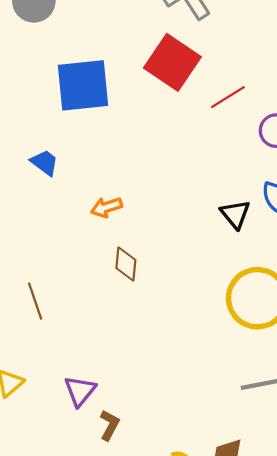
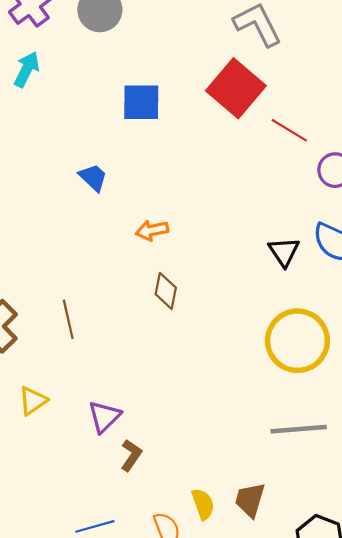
blue square: (83, 85) -> (141, 102), size x0.7
red line: (228, 97) -> (289, 130), turned 57

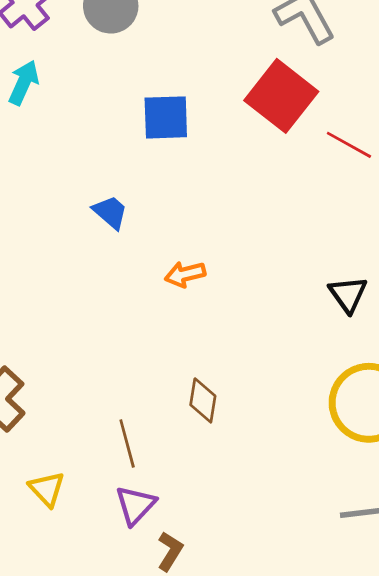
brown diamond: (166, 291) -> (203, 400), moved
brown line: (68, 319) -> (127, 444), moved
yellow triangle: (33, 401) -> (47, 489), turned -36

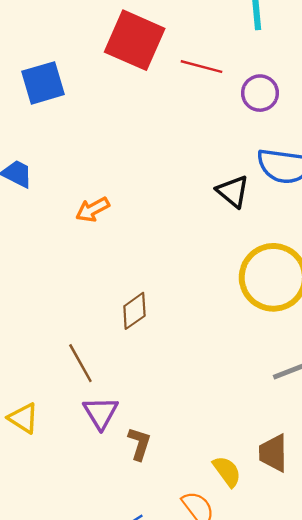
brown diamond: (203, 400) -> (134, 311), turned 60

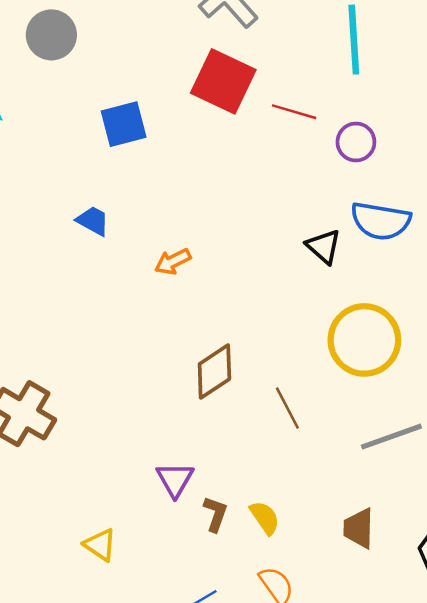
brown diamond: (134, 311) -> (214, 372), size x1.4
brown line: (80, 363) -> (287, 408), moved
yellow triangle: (23, 418) -> (100, 545), moved
yellow semicircle: (227, 471) -> (265, 518), moved

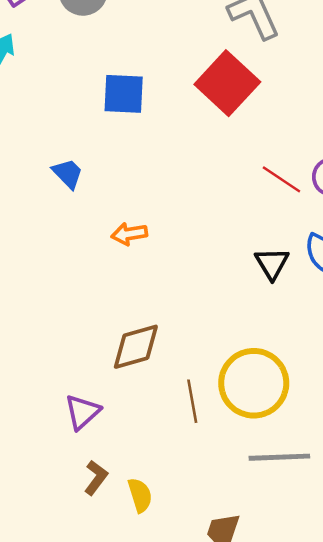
red line: (294, 112) -> (281, 179), moved
yellow circle: (364, 340) -> (254, 383), moved
purple triangle: (175, 480) -> (82, 412), moved

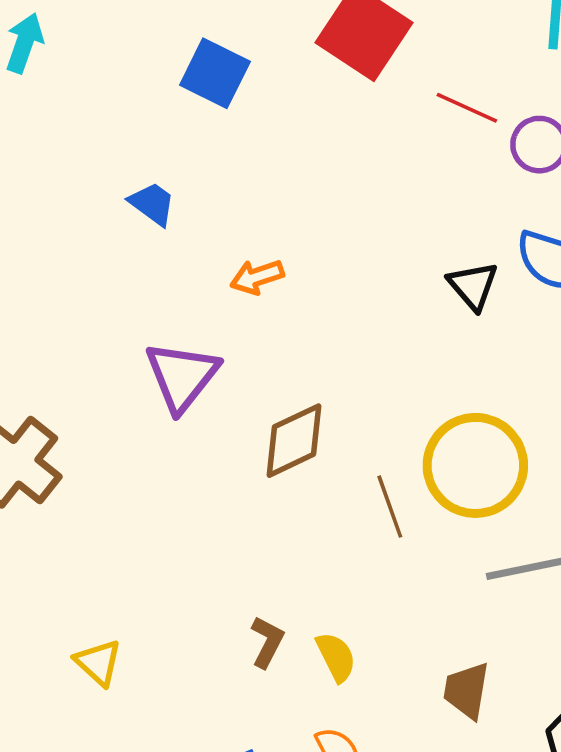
blue square: (124, 94) -> (215, 73), turned 33
red line: (281, 179) -> (467, 108), moved
purple triangle: (82, 412) -> (182, 376), moved, size x1.4

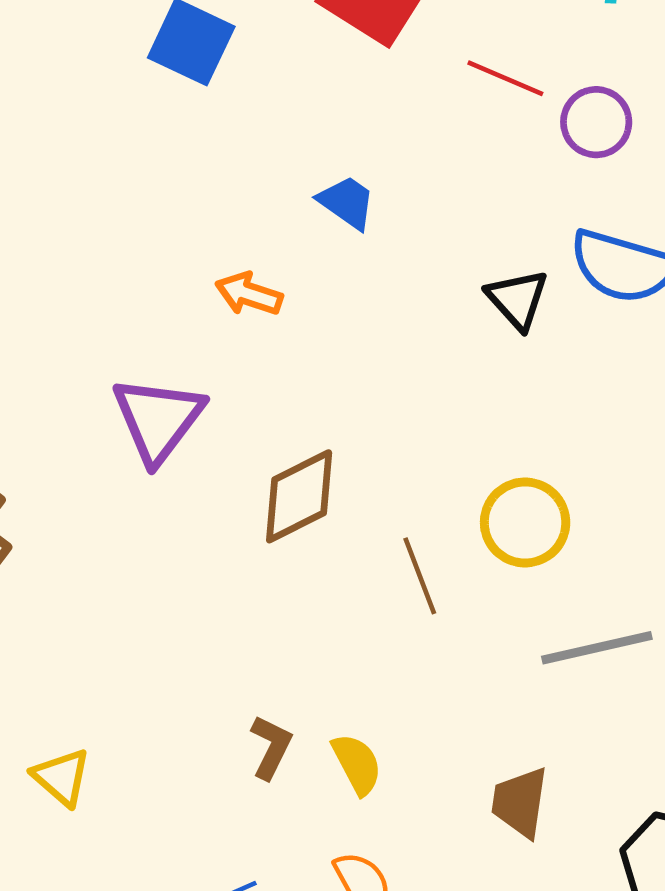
blue trapezoid: (152, 204) -> (347, 202), moved
orange arrow: (257, 277) -> (249, 294), turned 38
yellow circle: (475, 465) -> (525, 522), size x0.7

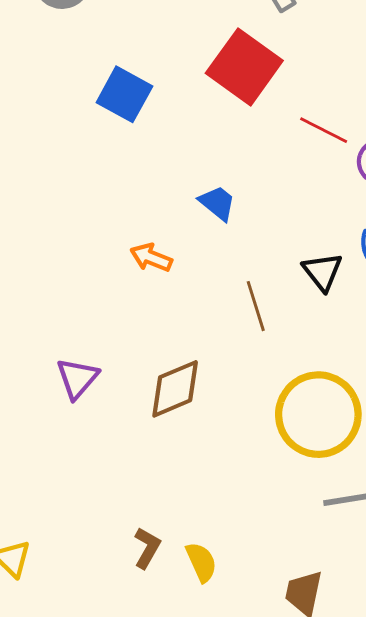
purple triangle: (158, 419) -> (77, 378), moved, size x0.7
yellow circle: (525, 522) -> (318, 415), size x1.5
brown line: (420, 576) -> (256, 306), moved

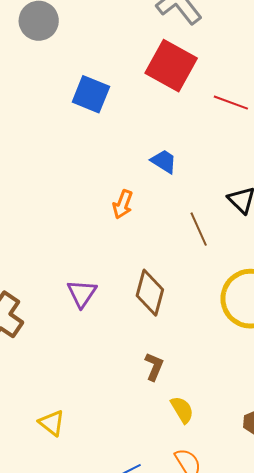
orange arrow: (151, 258) -> (123, 204), turned -84
brown diamond: (175, 389) -> (150, 293), turned -45
brown L-shape: (147, 548) -> (154, 367), moved

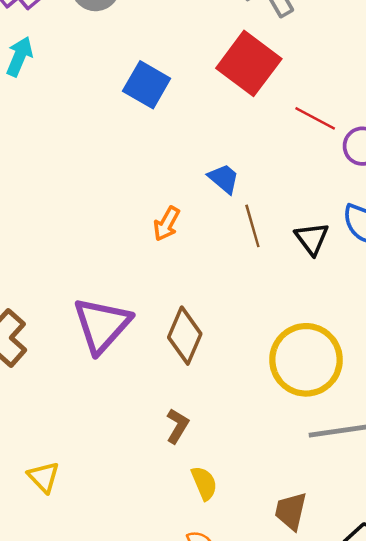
brown line: (199, 229) -> (252, 226), moved
purple triangle: (82, 293) -> (102, 325), size x1.6

